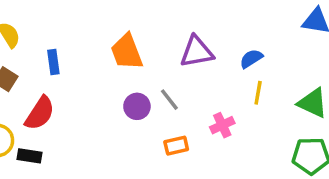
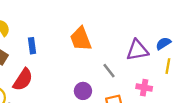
purple triangle: (197, 52) -> (137, 50), moved
purple circle: (137, 106) -> (83, 91), moved
pink cross: (222, 125) -> (144, 88), turned 35

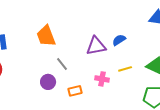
yellow line: (168, 66) -> (125, 69), moved, turned 64
gray line: (109, 71) -> (62, 64), moved

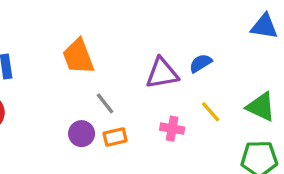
yellow line: (125, 69) -> (211, 112), turned 64
orange rectangle: (75, 91) -> (115, 137), moved

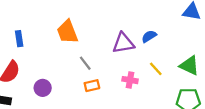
purple circle: (82, 134) -> (43, 88), moved

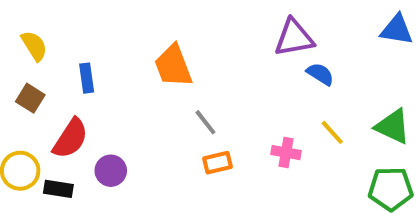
blue semicircle: (149, 36) -> (320, 74), turned 64
purple triangle: (123, 43) -> (294, 38), moved
purple circle: (43, 88) -> (111, 171), moved

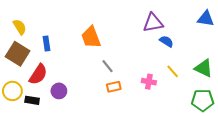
brown square: (30, 98) -> (18, 54), size x1.6

